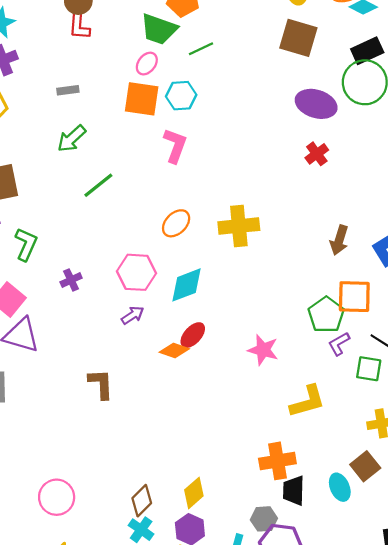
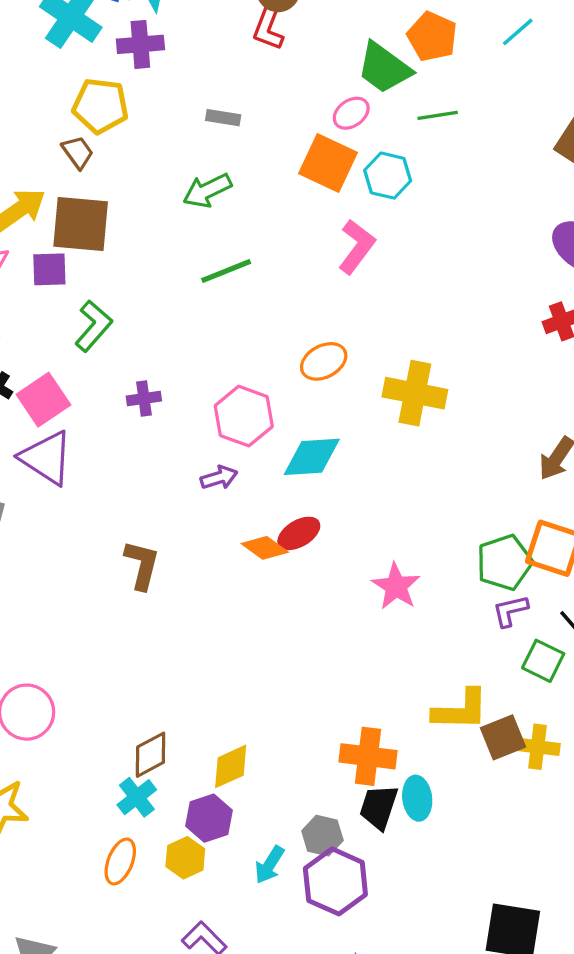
yellow L-shape: (307, 401) -> (460, 710), moved
brown square: (365, 466) -> (503, 737), moved
cyan ellipse: (340, 487) -> (417, 798), moved

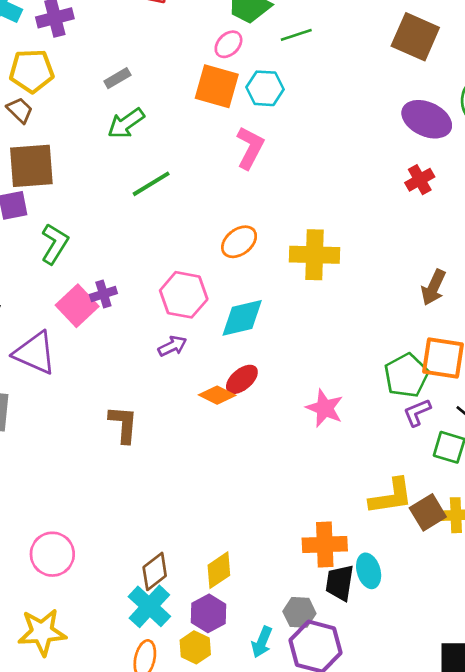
gray rectangle: (223, 118) -> (117, 78), moved, turned -30
pink square: (43, 400) -> (77, 306), moved
cyan cross: (137, 797) -> (149, 606), size x1.4

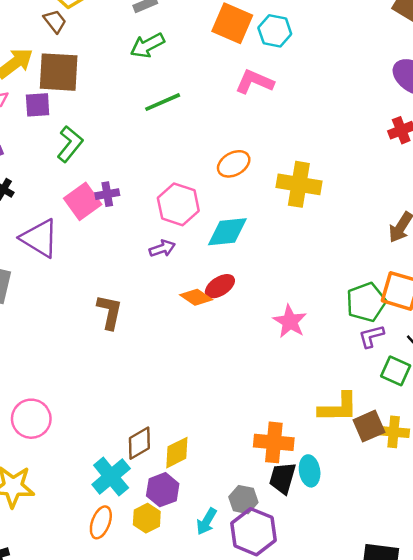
pink L-shape: (250, 148) -> (254, 82), turned -102
brown diamond: (155, 571) -> (139, 443), moved

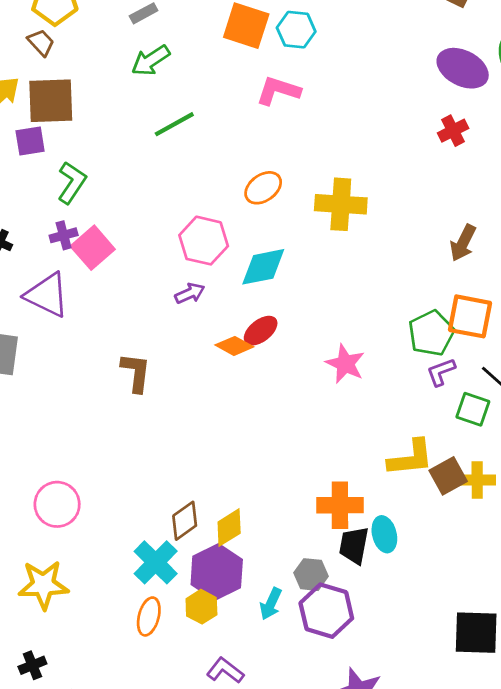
purple cross: (107, 194) -> (64, 235), moved
purple hexagon: (163, 490) -> (217, 572), size x1.4

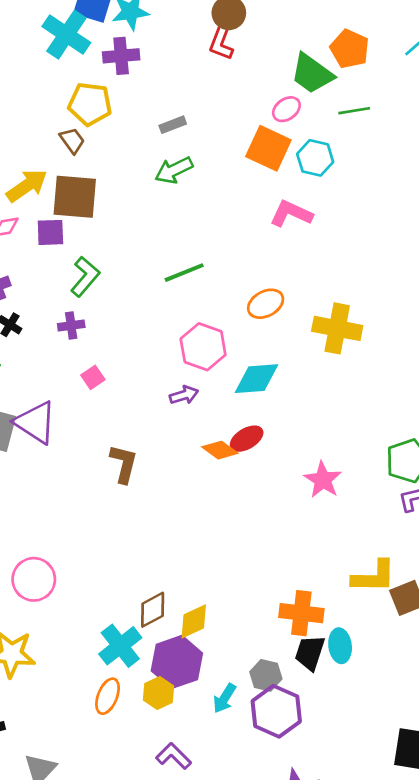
green line: (174, 124) -> (184, 273), moved
pink square: (93, 248) -> (93, 377), moved, size x0.6
purple triangle: (47, 295) -> (35, 422), moved

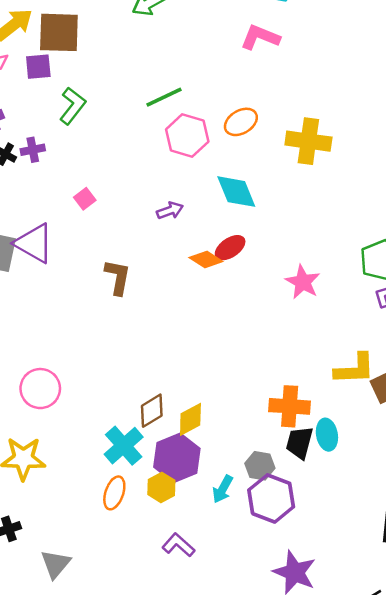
purple cross: (71, 325) -> (33, 150), moved
pink hexagon: (203, 347) -> (187, 136), moved
cyan diamond: (257, 379) -> (236, 192), turned 75

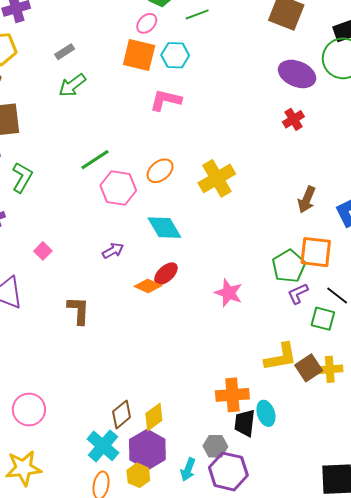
yellow cross: (308, 141) -> (217, 178), turned -30

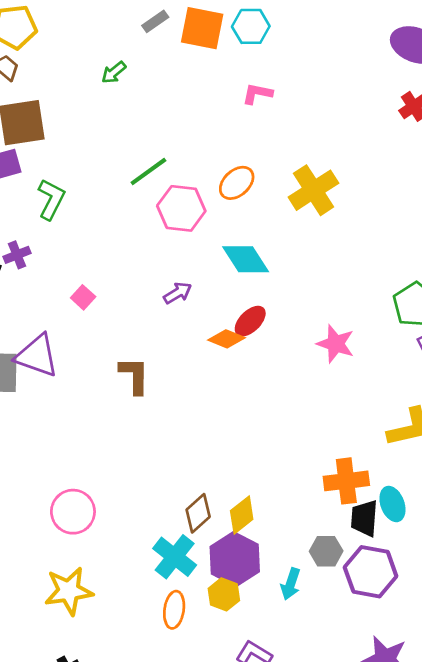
gray rectangle: (65, 52) -> (155, 21), moved
green arrow: (72, 85) -> (114, 72), size x0.7
pink L-shape: (166, 100) -> (257, 94), moved, size x0.7
purple hexagon: (228, 471) -> (371, 572), moved

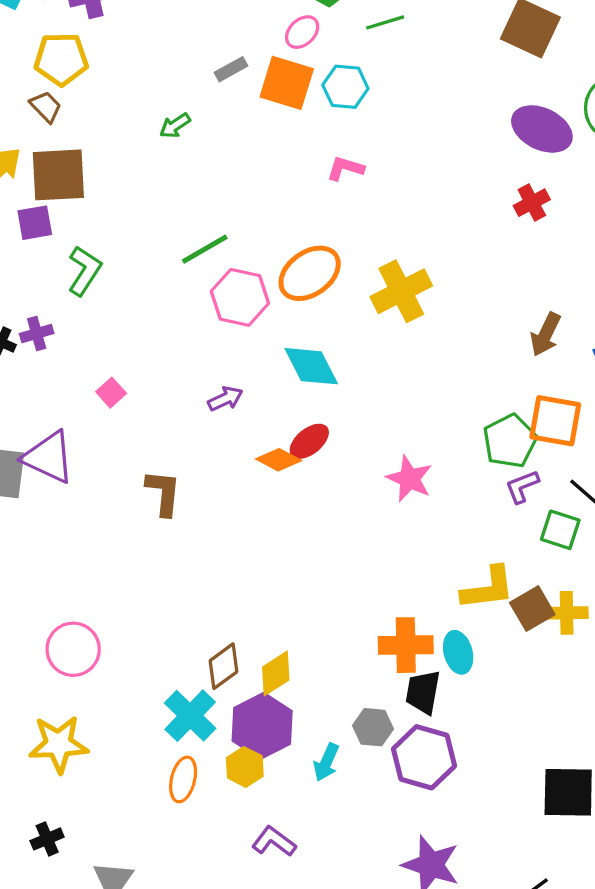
orange ellipse: (237, 183) -> (310, 273), size x1.4
cyan ellipse: (392, 504) -> (458, 652), moved

